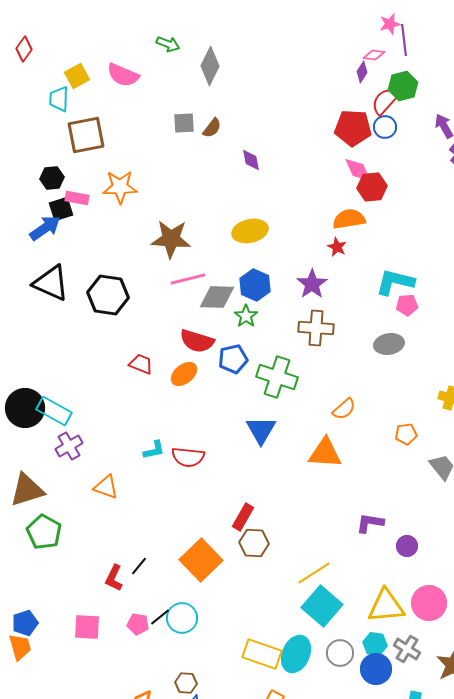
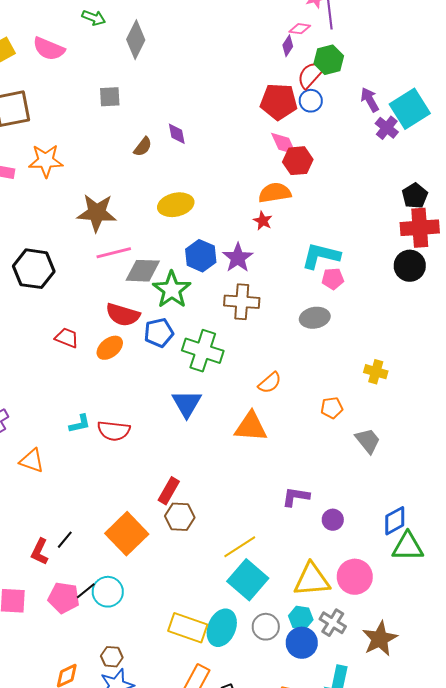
brown semicircle: (212, 128) -> (143, 147), moved
blue hexagon: (255, 285) -> (201, 256), moved
green star: (246, 316) -> (172, 290), size x1.6
pink pentagon: (138, 624) -> (64, 598), size x1.4

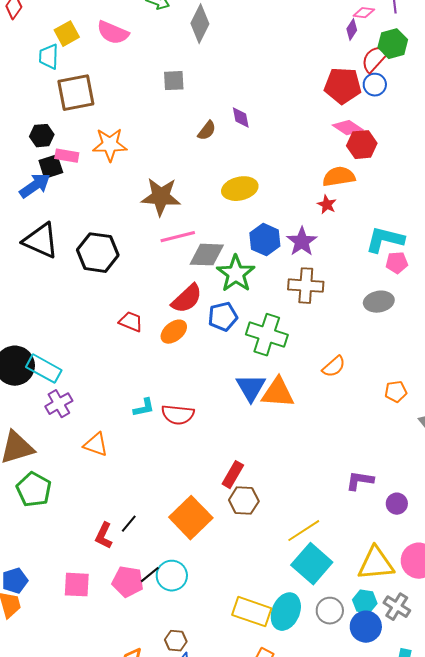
pink diamond: (284, 144) -> (348, 128), turned -32
red semicircle: (123, 315) -> (187, 299), turned -60
orange triangle: (251, 427) -> (278, 393), moved

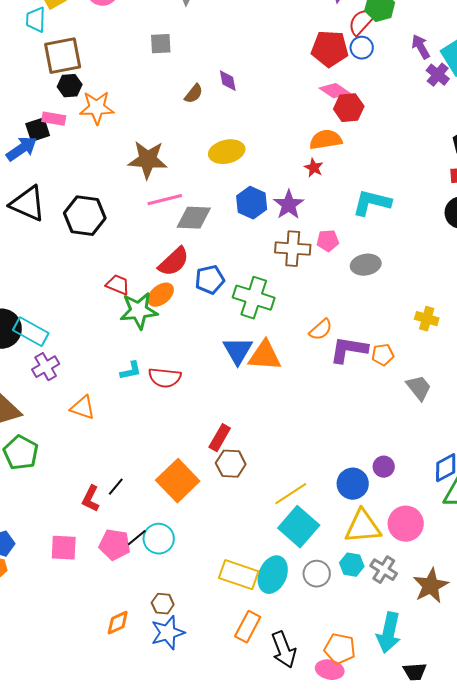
black hexagon: (42, 136) -> (70, 86), moved
pink pentagon: (397, 263) -> (328, 241), moved
green star: (236, 274) -> (139, 311), moved, turned 30
purple L-shape: (360, 481) -> (349, 350), moved, size x1.4
blue circle: (366, 627) -> (353, 484), moved

